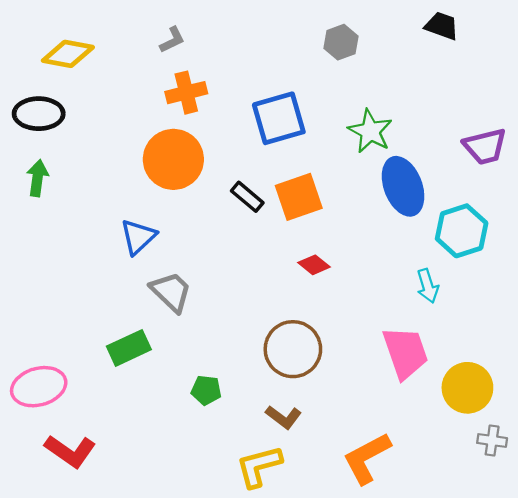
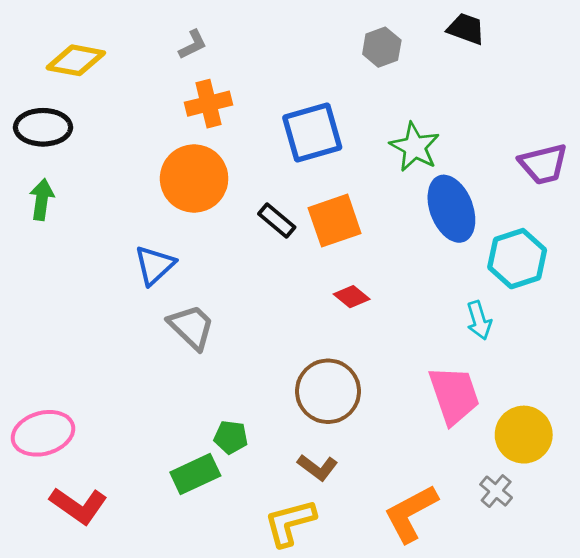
black trapezoid: (442, 26) -> (466, 29), moved
green rectangle: (129, 348) -> (195, 474), moved
gray cross: (492, 441) -> (496, 491), moved, turned 32

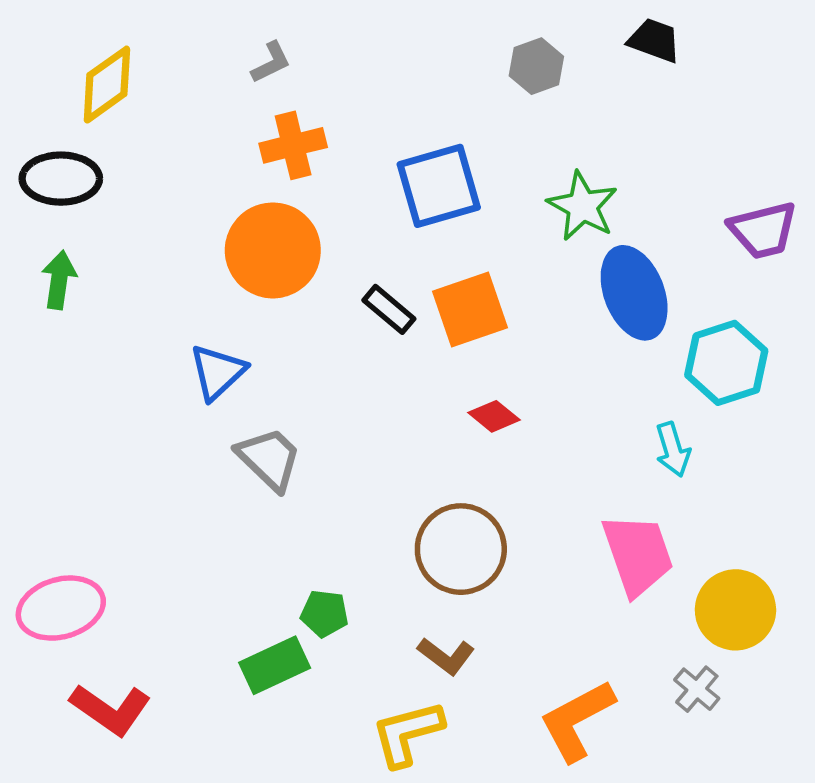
yellow diamond: (76, 60) -> (107, 85), turned -46

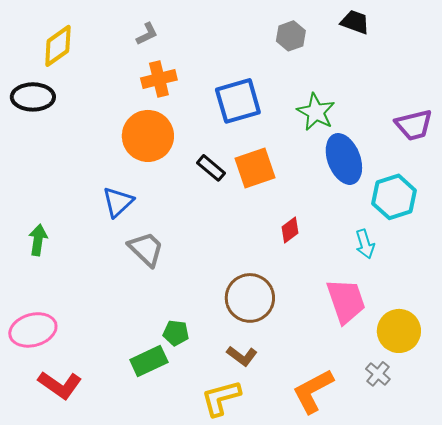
green arrow: (59, 280) -> (38, 240), moved
red diamond: (494, 416) -> (290, 230), moved, turned -76

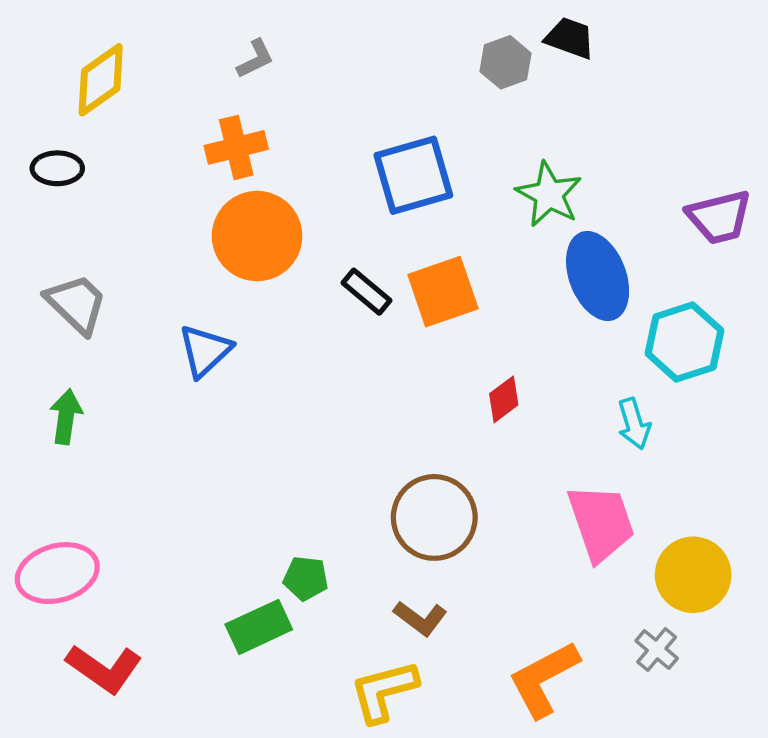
black trapezoid: (355, 22) -> (570, 38), moved
orange cross: (159, 79) -> (236, 147), moved
black ellipse: (33, 97) -> (57, 168), size x0.7
gray trapezoid: (146, 249) -> (76, 304), moved

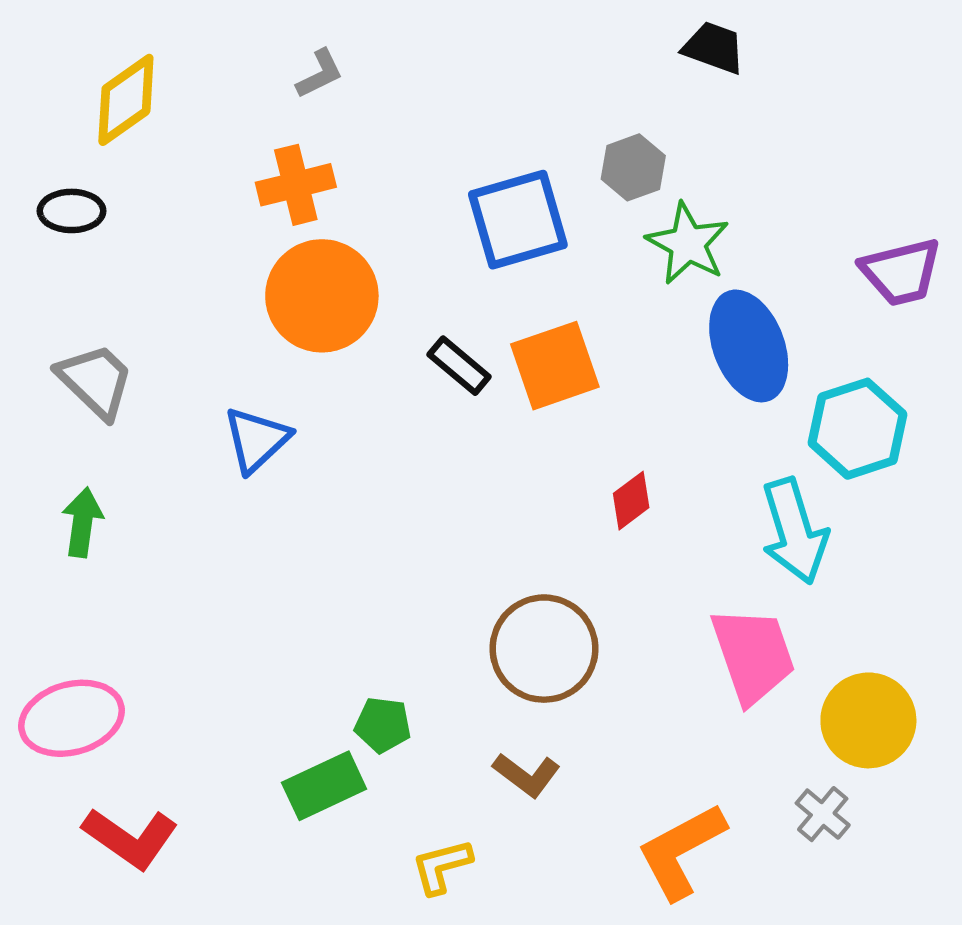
gray hexagon: (505, 62) -> (633, 167), moved
cyan arrow: (634, 424) -> (794, 531), size x1.6
yellow L-shape: (384, 691) -> (442, 866), moved, size x0.7

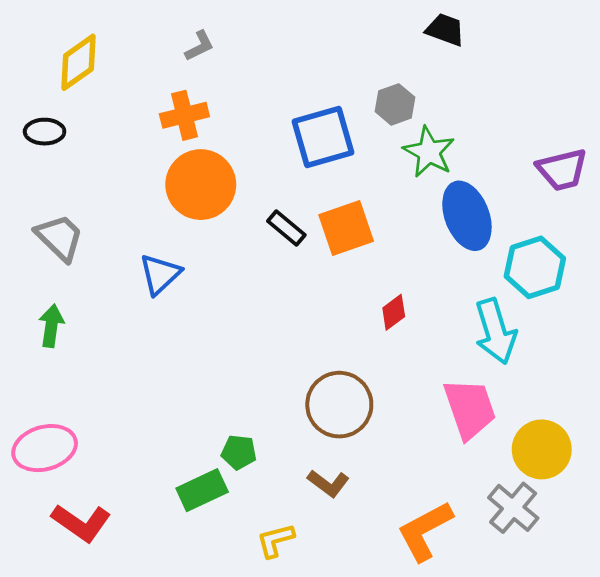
gray cross: (823, 814) -> (513, 508), size x1.5

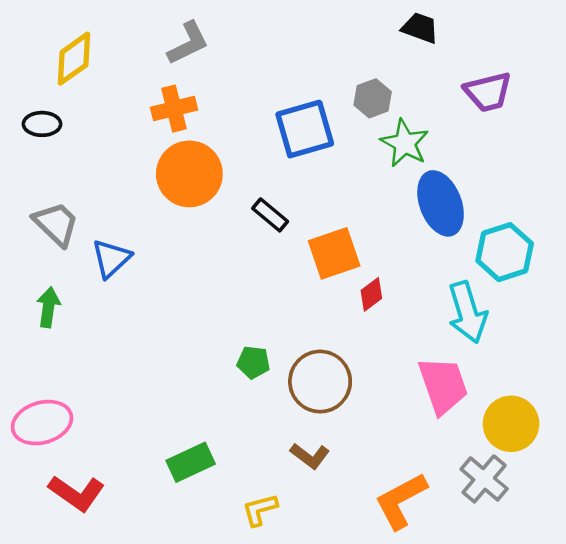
gray L-shape: (199, 46) -> (188, 43), size x1.5
purple trapezoid: (562, 170) -> (488, 92), moved
orange square: (346, 228) -> (334, 253), moved
blue triangle: (160, 274) -> (111, 259), moved
green pentagon: (239, 452) -> (253, 362), moved

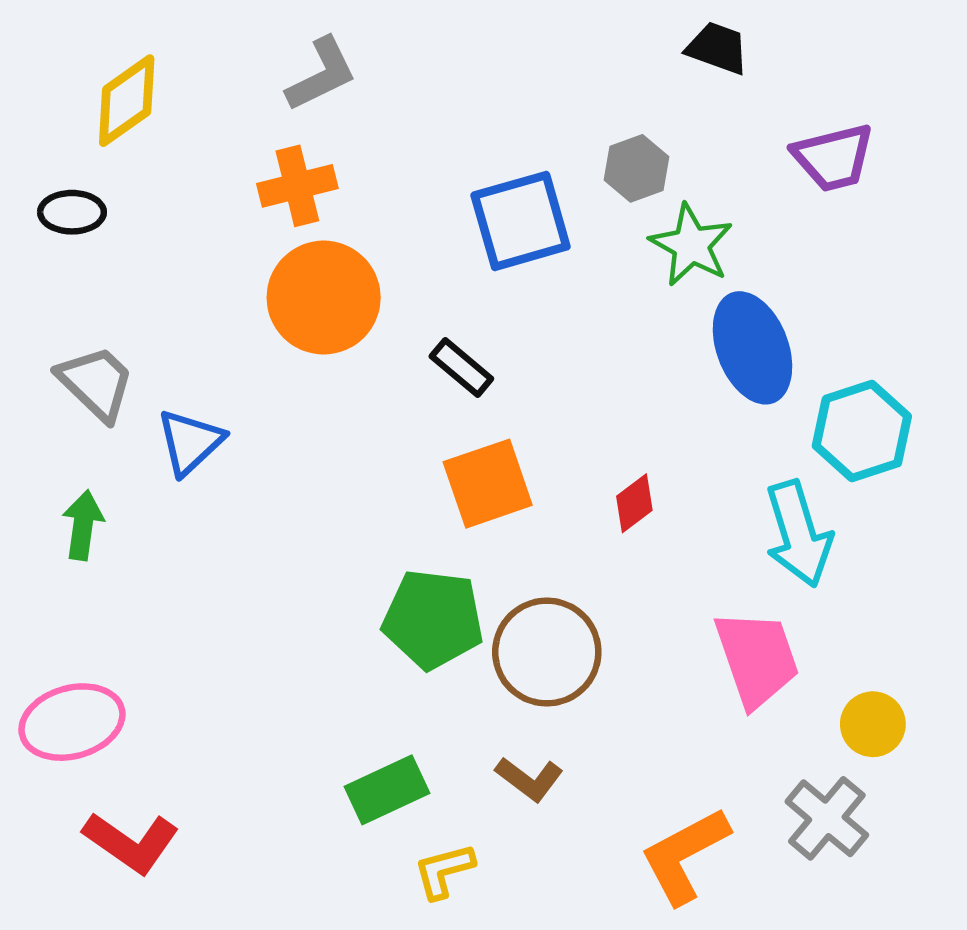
orange square: (334, 253) -> (488, 484), moved
green pentagon: (253, 362) -> (433, 619), size x1.8
yellow circle: (511, 424) -> (873, 724), size x0.7
green rectangle: (191, 462) -> (387, 790), moved

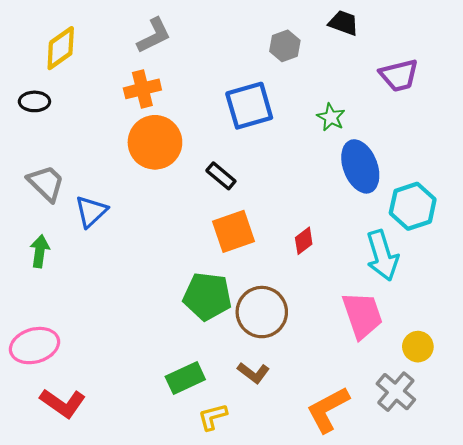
gray hexagon: (637, 168) -> (285, 46), moved
green star: (691, 245) -> (331, 117), size x0.7

